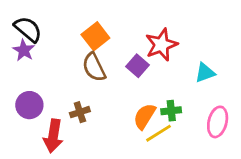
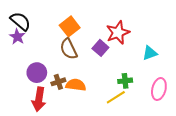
purple circle: (29, 105) -> (37, 73), moved
orange semicircle: (145, 116) -> (76, 85), moved, turned 66

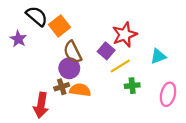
black semicircle: (20, 21) -> (37, 16), moved
orange square: (70, 26) -> (60, 26), moved
purple circle: (37, 73) -> (69, 68), moved
yellow line: (116, 97) -> (120, 66), moved

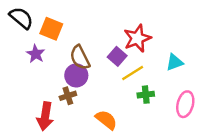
black semicircle: (37, 16) -> (21, 18), moved
orange square: (60, 26) -> (51, 29), moved, turned -30
purple star: (18, 39) -> (36, 54), moved
orange semicircle: (80, 90) -> (106, 120), moved, turned 30

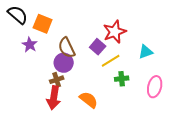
red arrow: (45, 116) -> (54, 98), moved

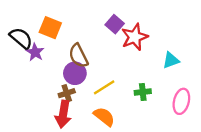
black semicircle: (18, 15) -> (21, 38), moved
purple square: (98, 47) -> (115, 24), moved
yellow line: (111, 61) -> (104, 87), moved

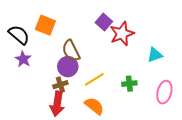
purple star: (35, 52) -> (23, 59), moved

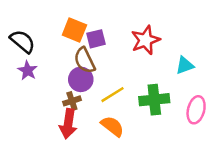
purple square: (104, 22) -> (96, 39), moved, turned 35
orange square: (45, 25) -> (74, 30), moved
green cross: (129, 84) -> (154, 100), size x1.6

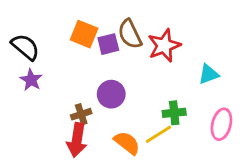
brown semicircle: (85, 60) -> (130, 34), moved
purple circle: (81, 79) -> (111, 94), moved
yellow line: (112, 95) -> (158, 134), moved
green cross: (154, 100) -> (174, 113), size x0.7

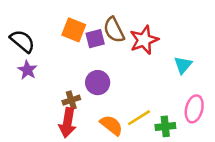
cyan triangle: (209, 74) -> (183, 65), turned -30
green cross: (174, 113) -> (165, 126), moved

